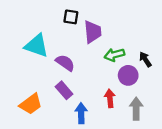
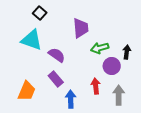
black square: (71, 17) -> (40, 13), moved, turned 32
black arrow: (145, 59) -> (127, 52), turned 40
orange trapezoid: (31, 104) -> (27, 91), turned -30

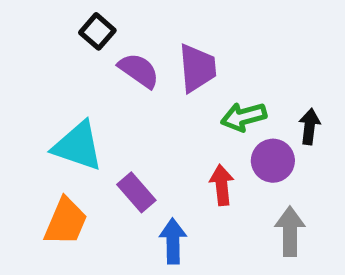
cyan triangle: (32, 40) -> (78, 146), moved
purple semicircle: (57, 55) -> (139, 70), moved
red arrow: (96, 86) -> (222, 185), moved

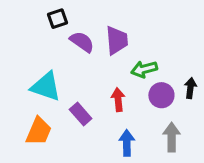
black square: (97, 31) -> (57, 19), turned 30
black arrow: (309, 127) -> (190, 88), moved
red arrow: (222, 185) -> (118, 100), moved
blue arrow: (173, 241) -> (127, 143), moved

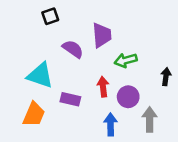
purple semicircle: (82, 42) -> (73, 49), moved
purple circle: (161, 95) -> (128, 97), moved
purple rectangle: (81, 114) -> (70, 99), turned -36

